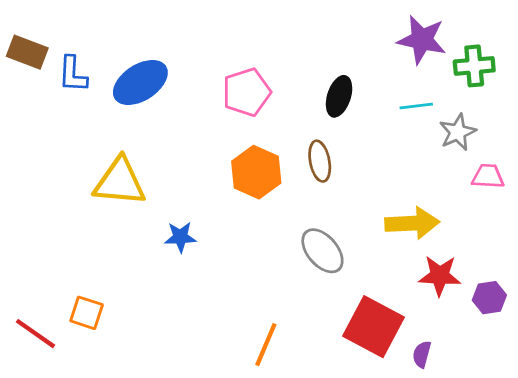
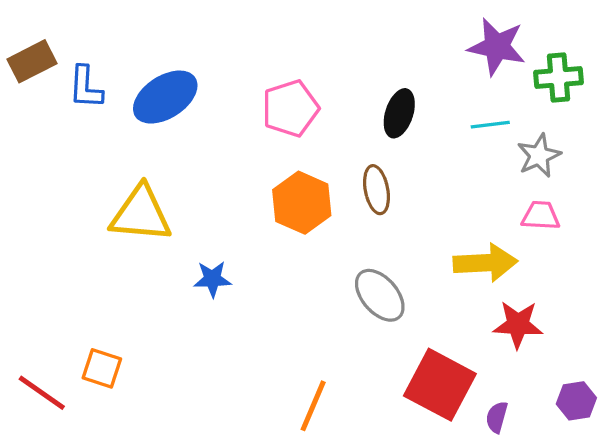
brown rectangle: (27, 52) -> (32, 61), turned -48
pink trapezoid: (488, 176) -> (541, 216), moved
purple hexagon: (489, 298) -> (576, 401), moved

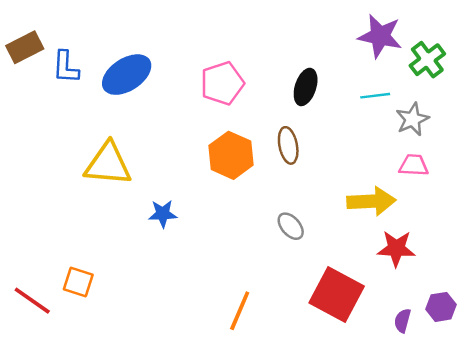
green cross: (558, 78) -> (427, 60), turned -32
gray ellipse: (380, 295) -> (291, 226), size x0.7
purple semicircle: (497, 417) -> (402, 321), moved

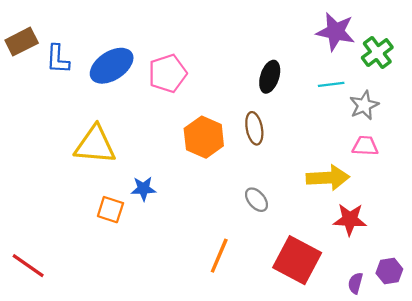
pink pentagon: (222, 83) -> (168, 73), moved
orange square: (78, 282) -> (110, 210), moved
orange line: (240, 311) -> (219, 256), moved

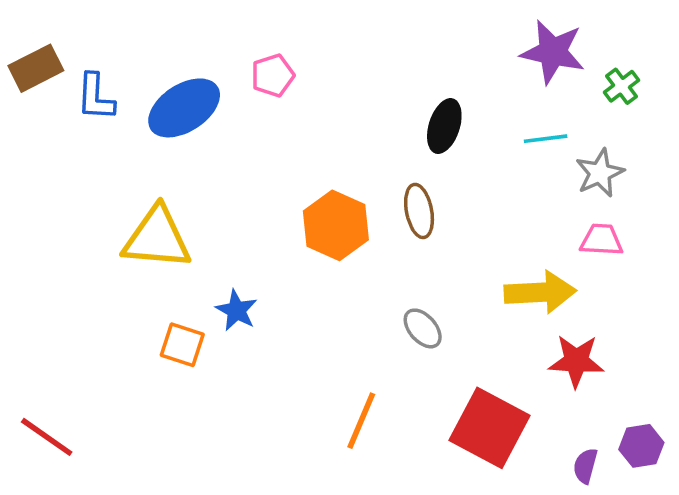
green cross: (377, 53) -> (621, 86), size x0.7
pink pentagon: (168, 73) -> (273, 75), moved, size x0.7
blue star: (143, 189) -> (236, 310), turned 30

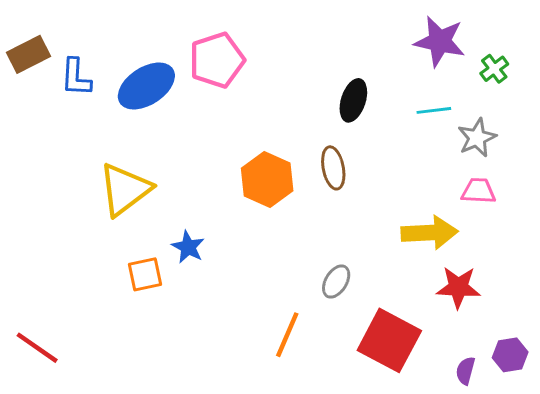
pink pentagon: (273, 75) -> (217, 60), size x1.6
yellow triangle: (157, 238) -> (125, 190), turned -42
gray ellipse: (423, 328) -> (336, 282), moved, turned 72
orange square: (182, 345) -> (145, 274), turned -30

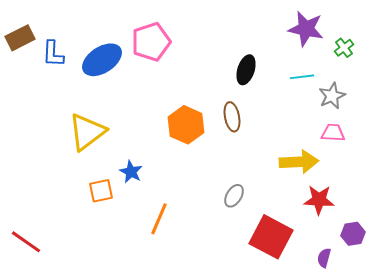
orange line: (287, 335) -> (159, 219), moved
purple hexagon: (510, 355) -> (353, 234), moved

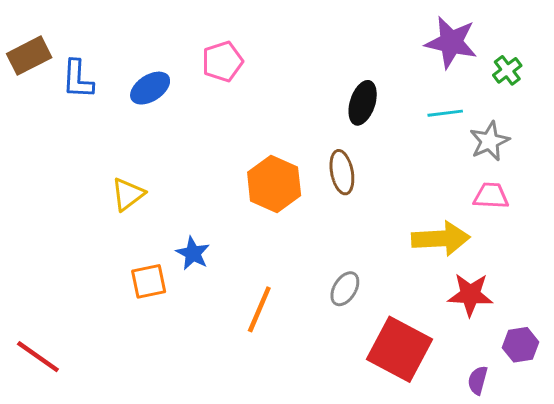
pink pentagon: (151, 42) -> (222, 61), size x0.7
blue ellipse: (102, 60) -> (150, 88), size x0.7
yellow triangle: (87, 132) -> (128, 194), size x0.6
orange line: (159, 219) -> (259, 309), moved

